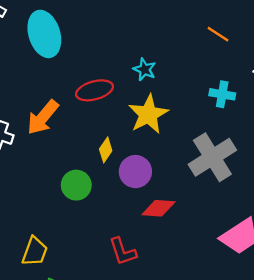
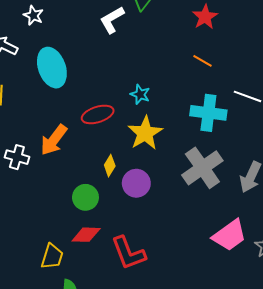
cyan cross: (222, 94) -> (208, 113), size x1.6
red diamond: (158, 208) -> (86, 235), moved
red L-shape: (123, 251) -> (128, 253), size x1.4

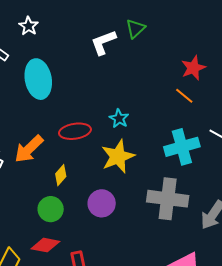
red star: (205, 17) -> (193, 68), moved
cyan cross: (208, 113) -> (182, 147), turned -32
yellow diamond: (110, 166) -> (61, 175), moved
gray cross: (202, 168) -> (168, 199), turned 33

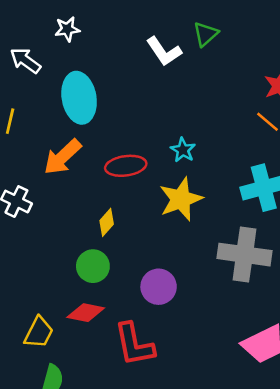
white star: (29, 26) -> (67, 29), turned 30
white L-shape: (103, 42) -> (164, 51), turned -104
orange arrow: (29, 149) -> (63, 157), moved
purple circle: (102, 203) -> (159, 287), moved

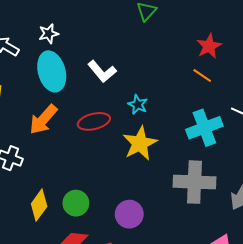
white star: (67, 29) -> (49, 34), moved
white L-shape: (164, 51) -> (102, 71), moved
yellow diamond: (107, 222) -> (39, 205), moved, size x1.4

